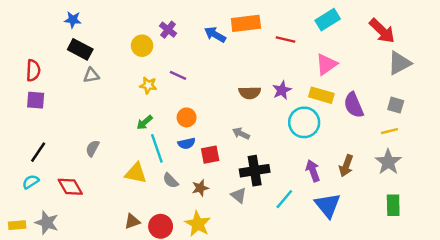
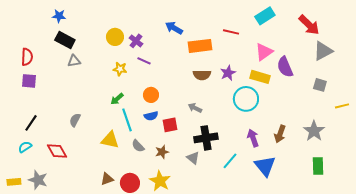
orange rectangle: (246, 23) -> (200, 46), moved
purple cross: (168, 30) -> (136, 41), moved
purple semicircle: (354, 105) -> (285, 67), moved
yellow line: (389, 131) -> (342, 106), moved

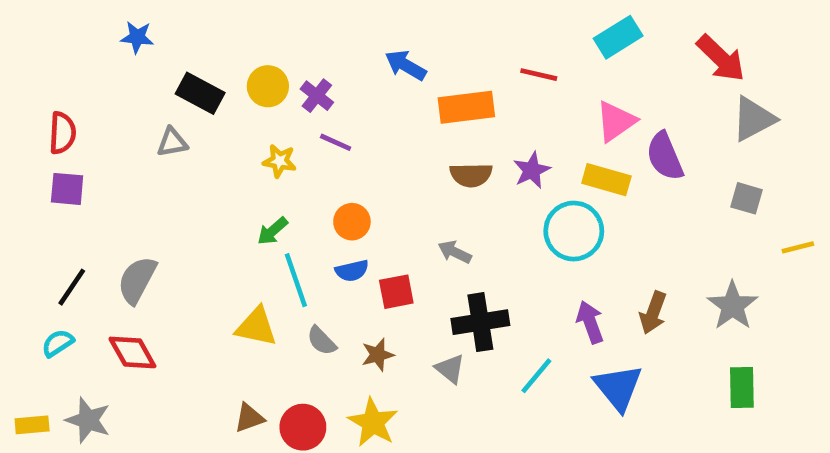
black rectangle: (65, 40) -> (200, 93), moved
gray semicircle: (75, 120) -> (137, 280), moved, size x1.5

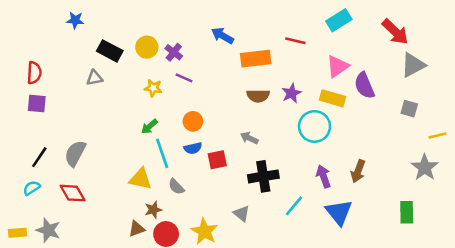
gray star: (733, 306) -> (425, 167), moved
brown star: (378, 355) -> (153, 210), moved
gray triangle: (450, 369) -> (242, 214), moved

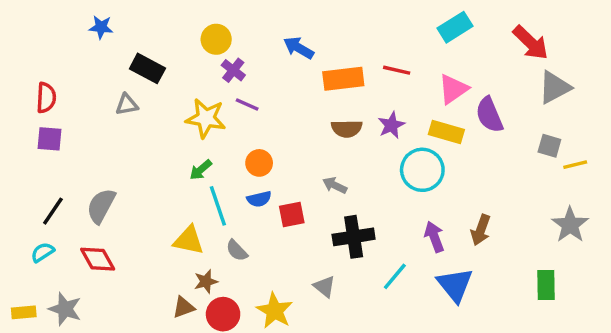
red line: (295, 41) -> (397, 70), moved
yellow circle: (147, 47) -> (216, 39), moved
yellow star: (153, 88) -> (206, 118), size x1.6
yellow line: (437, 135) -> (575, 165), moved

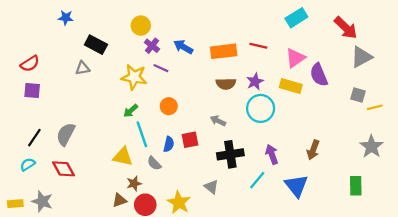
blue arrow: (299, 48) -> (183, 47), moved
red semicircle: (46, 98) -> (30, 64), turned 54
cyan circle: (422, 170) -> (261, 108), moved
blue semicircle: (259, 199) -> (169, 144), moved, turned -64
purple arrow: (434, 237) -> (272, 154), moved

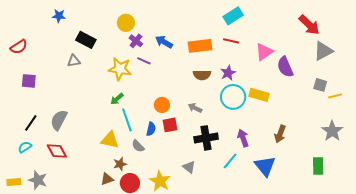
cyan rectangle: (296, 18) -> (233, 16), moved
red semicircle: (30, 64) -> (19, 47), moved
yellow rectangle: (291, 86) -> (259, 95), moved
orange circle: (169, 106) -> (162, 105), moved

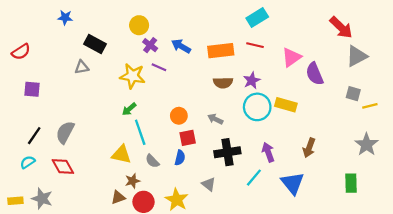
blue semicircle: (151, 129) -> (180, 158), moved

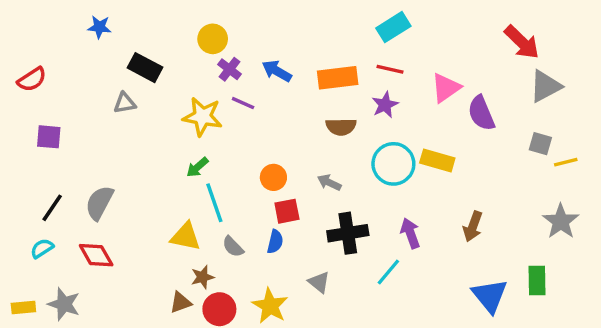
purple star: (252, 80) -> (385, 105), moved
blue triangle: (293, 183) -> (490, 296), moved

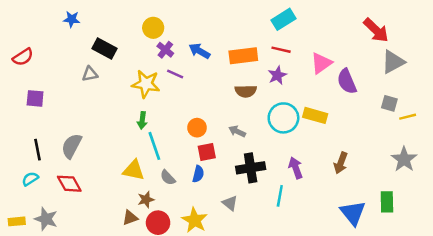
green arrow: (197, 167) -> (142, 120), turned -42
black line: (52, 208) -> (37, 150), turned -45
cyan line: (388, 272) -> (280, 196), turned -30

